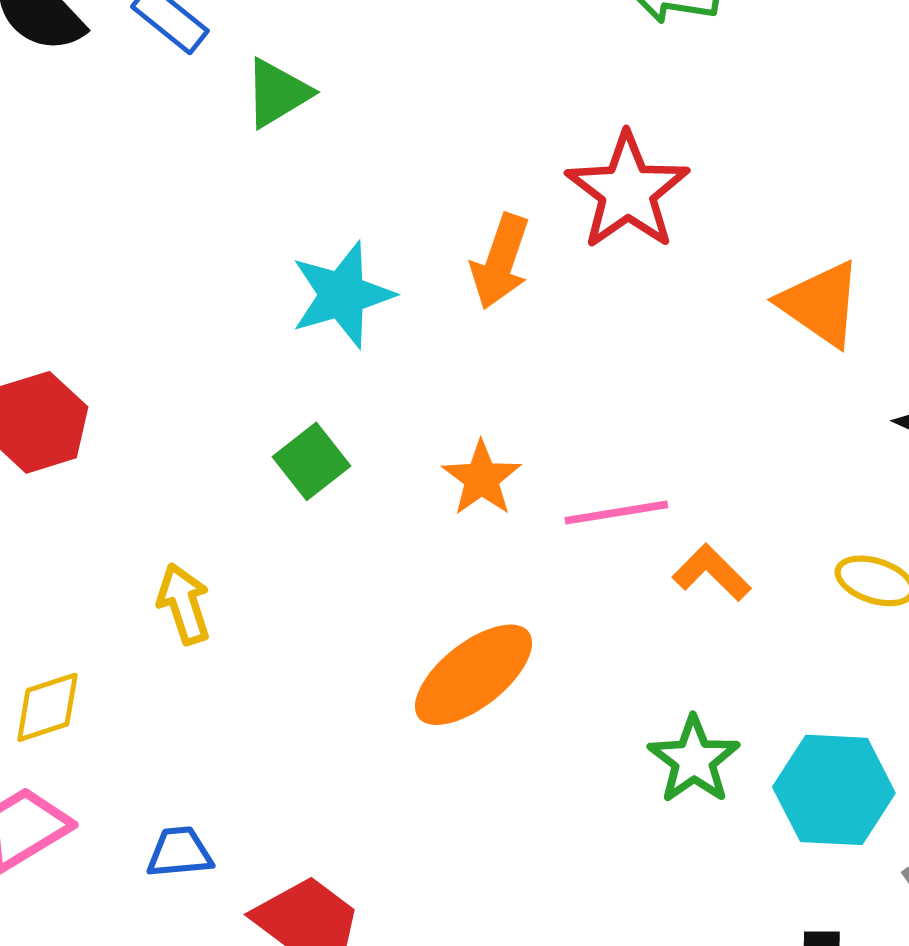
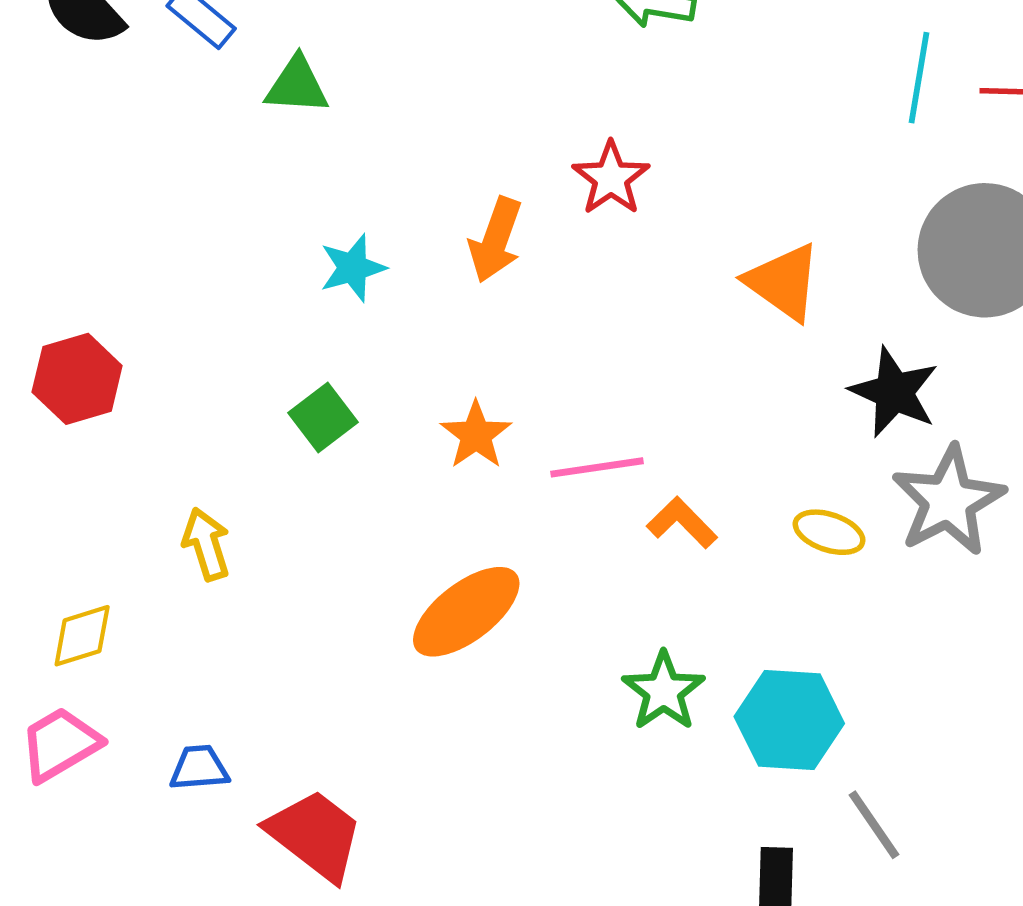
green triangle: (277, 93) -> (297, 85), turned 34
red star: (628, 191) -> (611, 178), size x0.7
cyan star: (342, 295) -> (353, 268), size x0.7

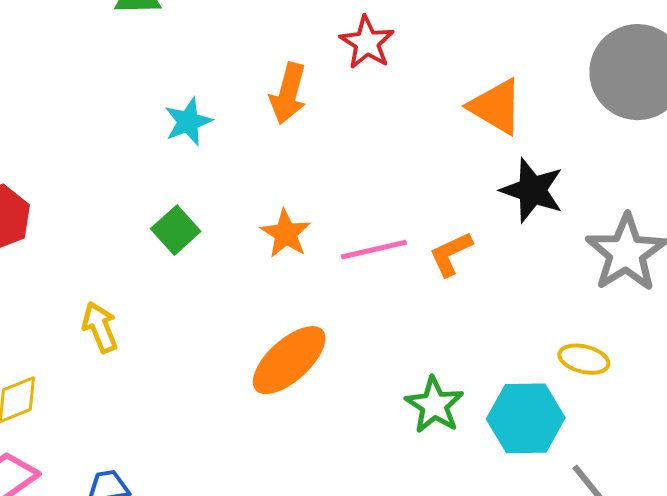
black star: (894, 392) -> (532, 190), moved
orange L-shape: (682, 523) -> (451, 254), moved, turned -66
yellow ellipse: (829, 532) -> (584, 359), moved

